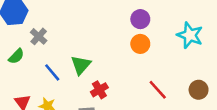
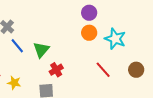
cyan star: (190, 35) -> (115, 39), moved
blue line: (52, 72) -> (17, 46), moved

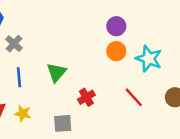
blue line: (17, 46) -> (19, 77), moved, turned 35
red cross: (56, 70) -> (86, 97), moved

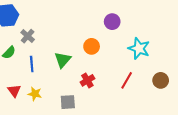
orange circle: (116, 51) -> (92, 46), moved
red line: (134, 97) -> (127, 80), turned 72

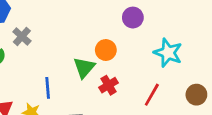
green triangle: (63, 60) -> (84, 68), moved
blue line: (32, 64) -> (48, 88), moved
red cross: (87, 80) -> (109, 85), moved

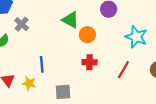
green triangle: (84, 68) -> (70, 20), moved, turned -42
red cross: (109, 85) -> (90, 62), turned 32

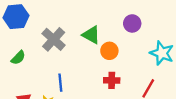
gray cross: (22, 24) -> (54, 39), moved, size x1.5

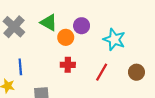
purple circle: (132, 23) -> (82, 26), moved

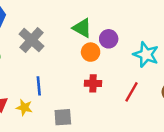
green triangle: (49, 23) -> (82, 28), moved

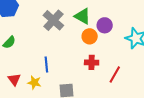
gray cross: (32, 40) -> (53, 20), moved
red line: (132, 92) -> (115, 75), moved

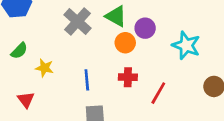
blue line: (46, 64) -> (87, 80), moved
yellow star: (34, 83) -> (44, 68), moved

